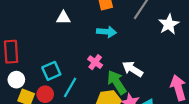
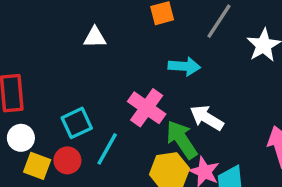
cyan arrow: (107, 32) -> (184, 66), moved
pink cross: (95, 62) -> (147, 108), size x1.5

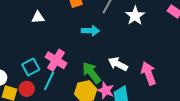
pink cross: (147, 108) -> (56, 60), moved
white arrow: (207, 118) -> (118, 64), moved

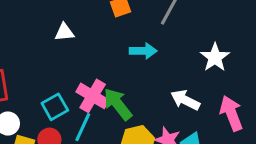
white star: (135, 16) -> (215, 57), moved
green arrow: (91, 73) -> (118, 104), moved

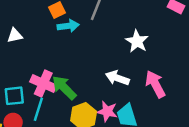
cyan arrow: (143, 51) -> (68, 26), moved
cyan square: (55, 107) -> (14, 96), turned 30

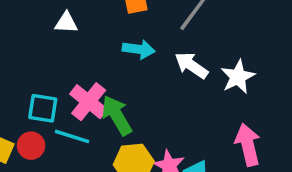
cyan arrow: (68, 26) -> (139, 49), moved
white arrow: (117, 78) -> (191, 65), moved
cyan line: (38, 109) -> (72, 136), turned 75

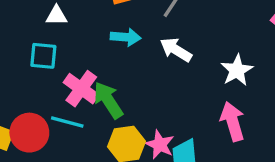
white star: (238, 77) -> (237, 70), moved
cyan square: (43, 108) -> (43, 56), moved
red circle: (31, 146) -> (29, 133), size x1.5

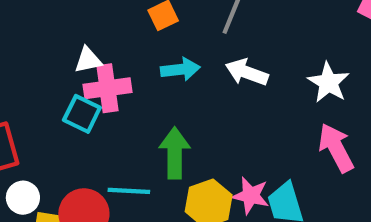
cyan square: (43, 56) -> (82, 114), turned 32
pink cross: (81, 89) -> (107, 88), moved, turned -32
green arrow: (108, 100) -> (175, 153), turned 45

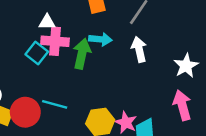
white arrow: (247, 72) -> (139, 49), turned 45
green arrow: (175, 153) -> (82, 54), moved

